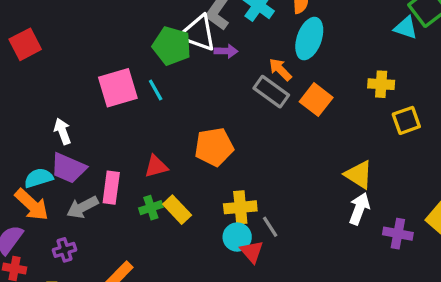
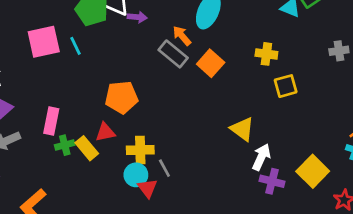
red triangle: (156, 166) -> (105, 132), moved
pink rectangle: (111, 188) -> (51, 121), moved
white arrow: (359, 209) -> (261, 157), moved

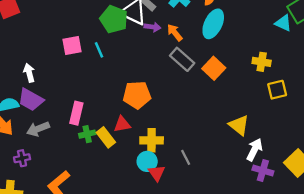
orange arrow: (182, 36) -> (175, 33), moved
pink square: (44, 42) -> (72, 45), size x0.7
gray line: (164, 168) -> (186, 157), moved

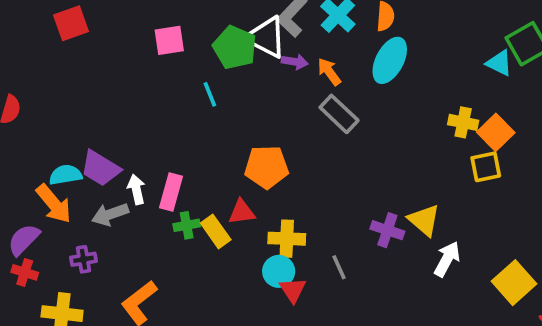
pink square: (72, 45) -> (169, 40), moved
orange square: (214, 68) -> (496, 132), moved
white arrow: (29, 73) -> (136, 189), moved
purple cross: (263, 170) -> (387, 230), moved

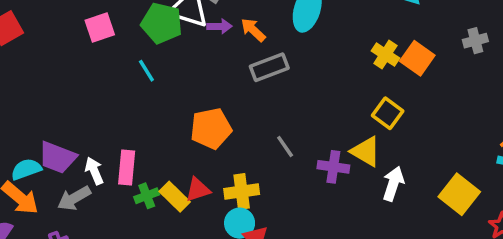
gray rectangle: (339, 114) -> (269, 67), turned -54
yellow cross: (463, 122) -> (385, 55), turned 32
yellow square: (486, 167) -> (388, 113), moved, turned -32
red triangle: (242, 212) -> (198, 190), moved
gray line: (339, 267) -> (285, 147), moved

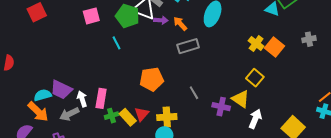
red triangle: (198, 190) -> (142, 114), turned -35

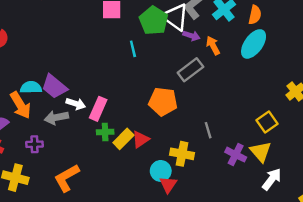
gray rectangle: (188, 46) -> (190, 70), moved, turned -35
yellow square: (255, 78) -> (267, 122), moved
white arrow: (82, 99) -> (76, 104), turned 112
yellow rectangle: (128, 117) -> (123, 139), turned 72
yellow cross: (167, 117) -> (182, 154), moved

